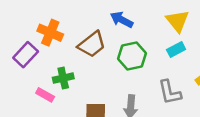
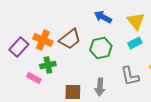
blue arrow: (122, 20) -> (103, 17), moved
orange cross: (50, 33) -> (43, 40), moved

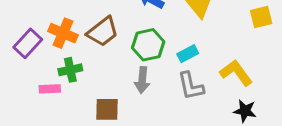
cyan rectangle: (135, 43) -> (188, 54), moved
pink rectangle: (34, 78) -> (50, 89), turned -32
gray arrow: (100, 87) -> (142, 80), moved

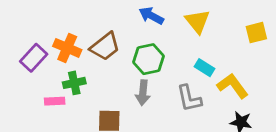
cyan rectangle: (188, 54) -> (205, 68), moved, turned 60

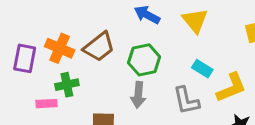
purple rectangle: (34, 58) -> (25, 58), turned -32
yellow L-shape: (233, 86) -> (231, 88), turned 104

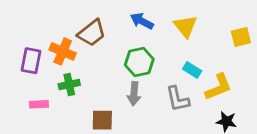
brown trapezoid: (99, 47) -> (92, 33), moved
pink rectangle: (47, 104) -> (39, 104), moved

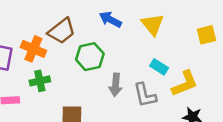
green hexagon: (139, 62) -> (90, 57), moved
gray arrow: (134, 94) -> (115, 85), moved

